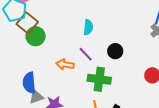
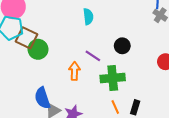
cyan semicircle: (88, 27) -> (88, 17), moved
orange arrow: (65, 64) -> (74, 71), turned 96

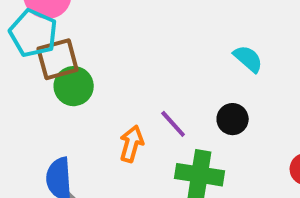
cyan semicircle: (88, 17) -> (248, 59), moved, turned -56
brown square: (27, 38) -> (58, 59), turned 35

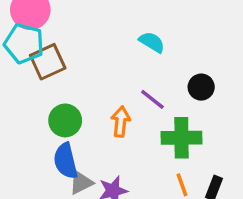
cyan semicircle: (248, 59) -> (152, 42), moved
green circle: (74, 86) -> (65, 120), moved

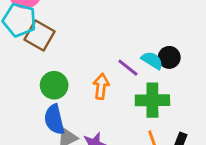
cyan semicircle: (152, 42) -> (152, 60), moved
brown square: (48, 62) -> (40, 36), turned -36

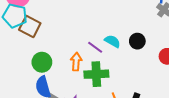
black circle: (169, 57) -> (137, 41), moved
green cross: (152, 100) -> (96, 74), moved

